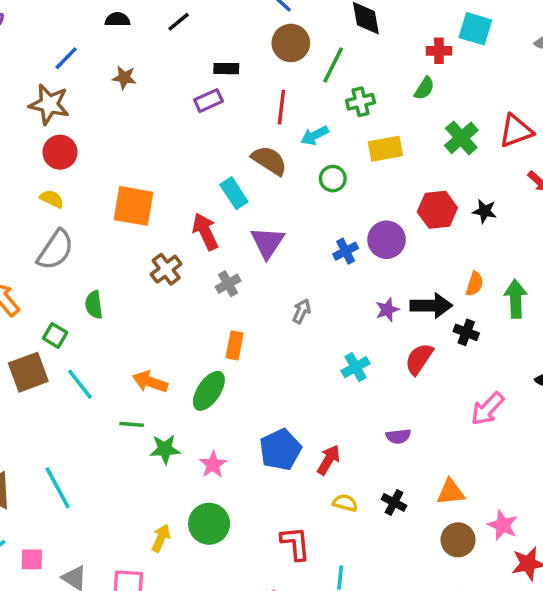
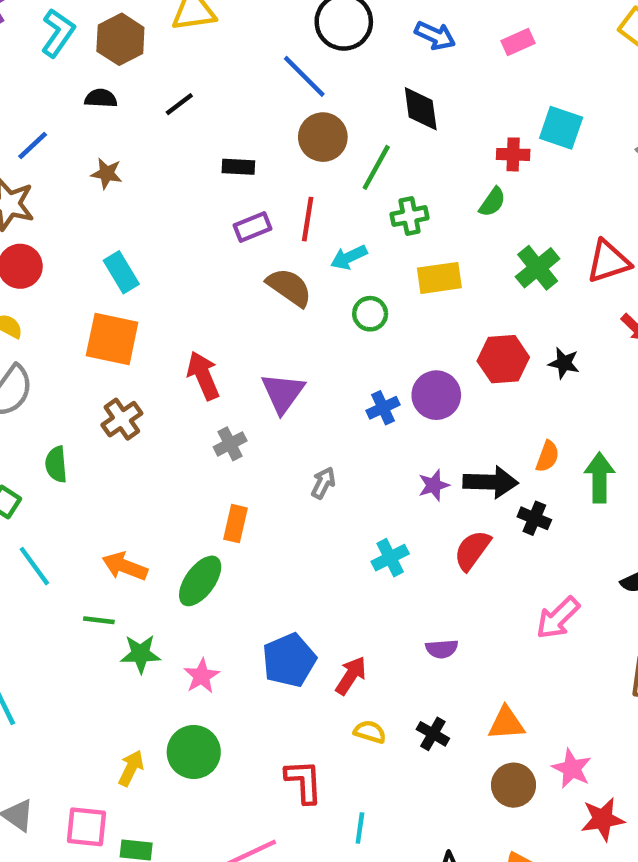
purple rectangle: (208, 101) -> (253, 227), moved
cyan rectangle: (234, 193) -> (121, 272), moved
brown cross: (166, 269) -> (122, 419), moved

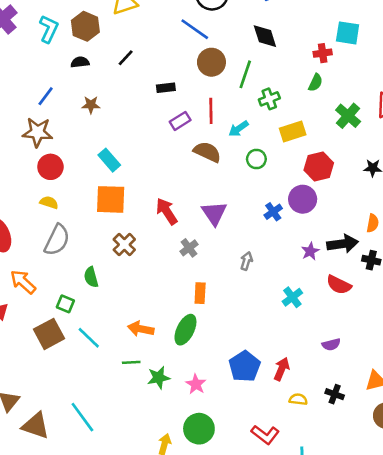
red hexagon: (503, 359) -> (319, 166), moved
red semicircle: (472, 550) -> (339, 285), turned -90
red L-shape: (304, 781) -> (265, 435), turned 140

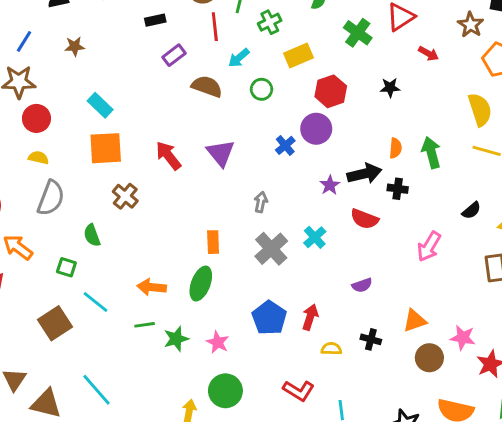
red line: (211, 111) -> (215, 27), moved
gray cross: (189, 248) -> (271, 249), moved, size x1.6
brown square: (49, 334) -> (55, 323), moved

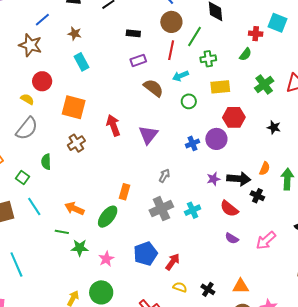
cyan rectangle: (100, 105) -> (81, 62), moved
red circle: (36, 118) -> (42, 81), moved
purple semicircle: (362, 285) -> (232, 238), moved, turned 32

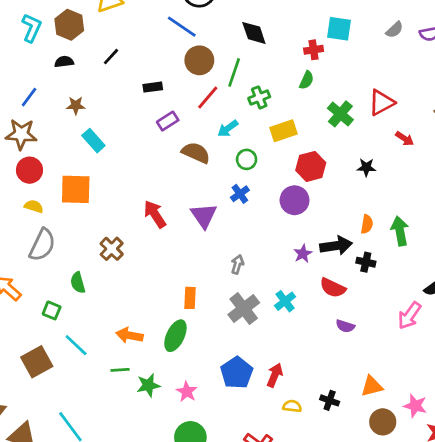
red line: (171, 50) -> (208, 98), turned 42
red circle: (42, 81) -> (29, 170), moved
orange square: (74, 107) -> (76, 189), moved
blue cross: (193, 143) -> (240, 194), moved
pink arrow: (266, 240) -> (409, 316), moved

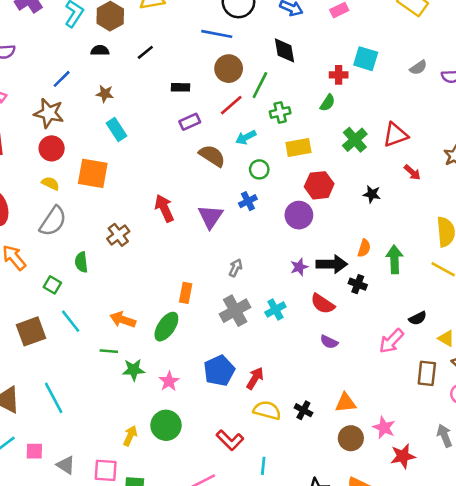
blue line: (182, 27) -> (217, 34), turned -32
yellow semicircle: (292, 406) -> (267, 410), size x1.5

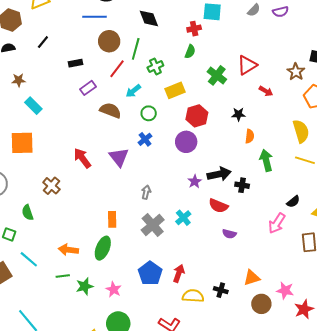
orange semicircle: (364, 248) -> (250, 136), moved

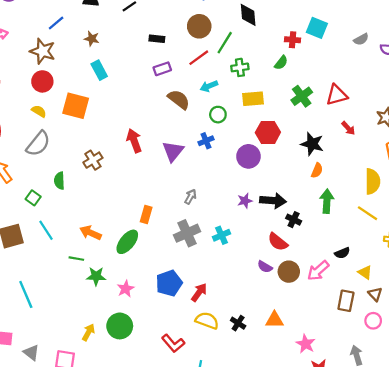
black star: (238, 114) -> (312, 144), size x1.5
red semicircle: (218, 206) -> (278, 242), moved
brown circle: (261, 304) -> (289, 272), moved

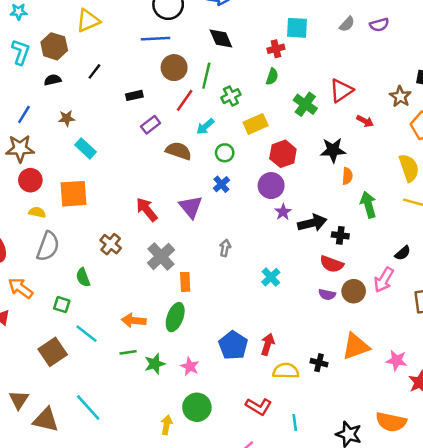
purple star: (245, 201) -> (283, 212), moved
gray cross: (187, 233) -> (161, 256), moved
orange triangle: (274, 320) -> (356, 346), size x1.4

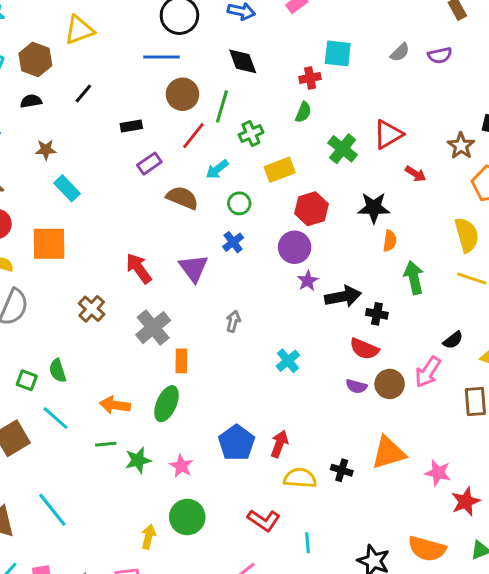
green semicircle: (83, 277) -> (58, 371), moved

